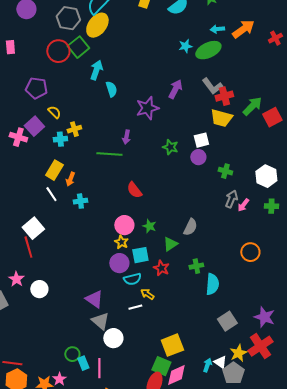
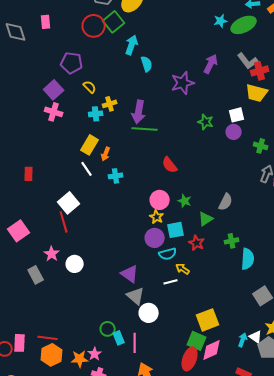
purple square: (34, 126) -> (54, 90), moved
purple arrow: (126, 137) -> (139, 112), moved, size x1.6

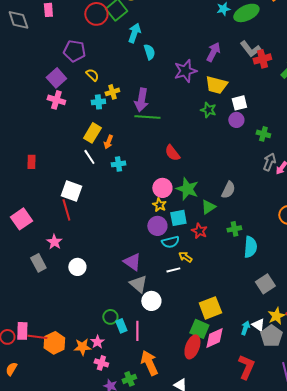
yellow trapezoid: (257, 93) -> (216, 85), moved
green star: (185, 201) -> (187, 189), size x1.6
white square: (69, 203) -> (71, 191), turned -30
white circle: (75, 264) -> (77, 267), moved
red line: (48, 338) -> (37, 337), moved

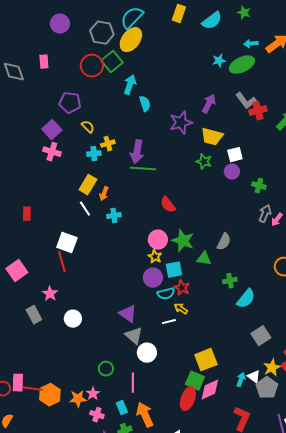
green triangle: (208, 207) -> (204, 259), turned 42
red star: (199, 231) -> (182, 288), moved
cyan semicircle: (250, 247) -> (246, 299), turned 35
cyan rectangle: (121, 326) -> (122, 408), moved

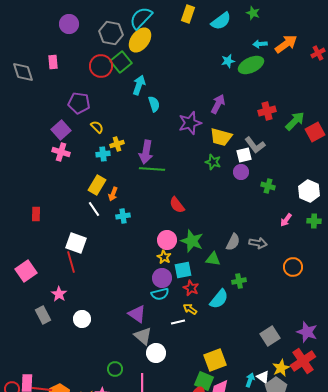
gray L-shape: (246, 101) -> (255, 145), moved
gray arrow: (265, 214) -> (258, 243), moved, turned 78
cyan semicircle: (166, 294) -> (160, 294), moved
cyan semicircle: (246, 299) -> (219, 299), moved

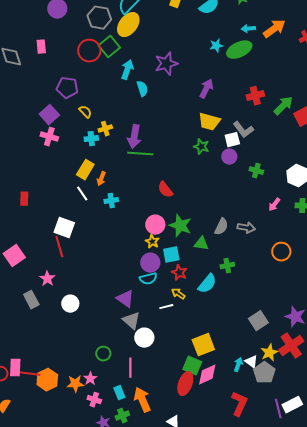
purple star: (190, 123) -> (166, 64), moved

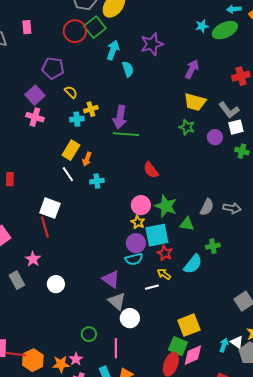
white square: (232, 140) -> (236, 127), moved
cyan square: (171, 255) -> (157, 235), size x1.4

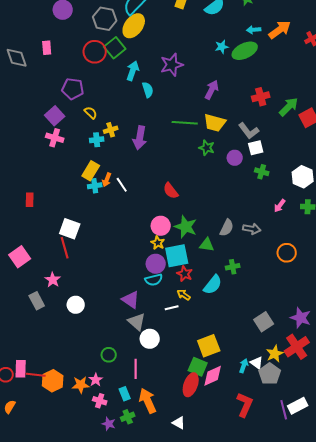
green line: (126, 134) -> (185, 123), moved
white line: (68, 174) -> (122, 185), moved
cyan cross: (97, 181) -> (95, 186), moved

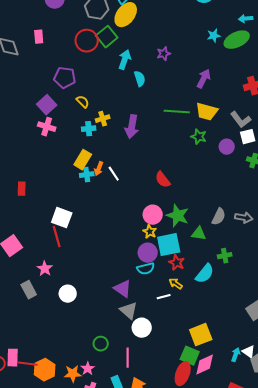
purple star: (172, 65) -> (164, 54), size x0.6

